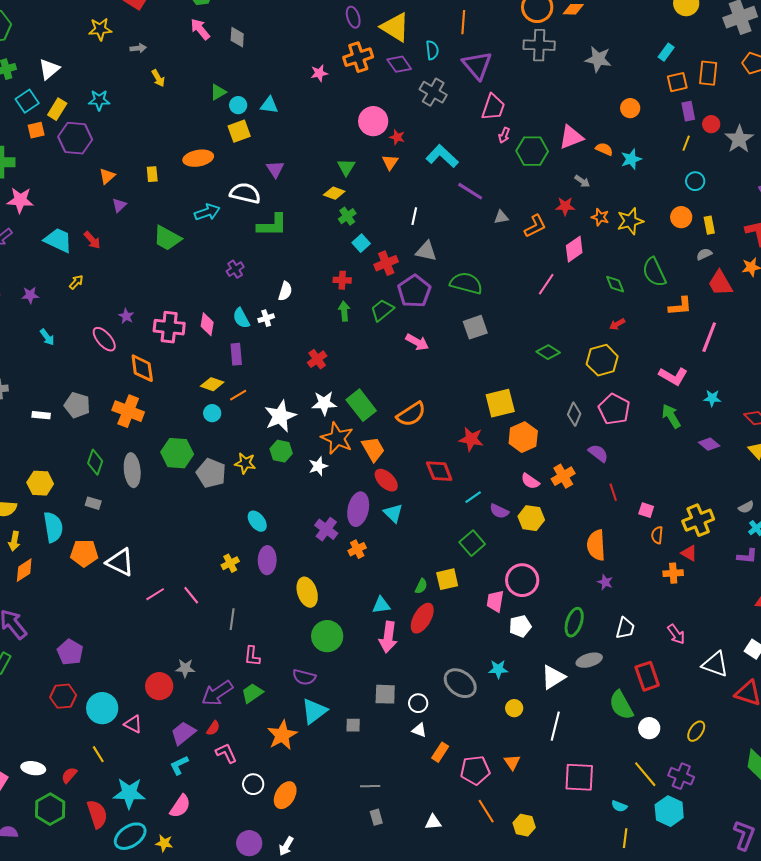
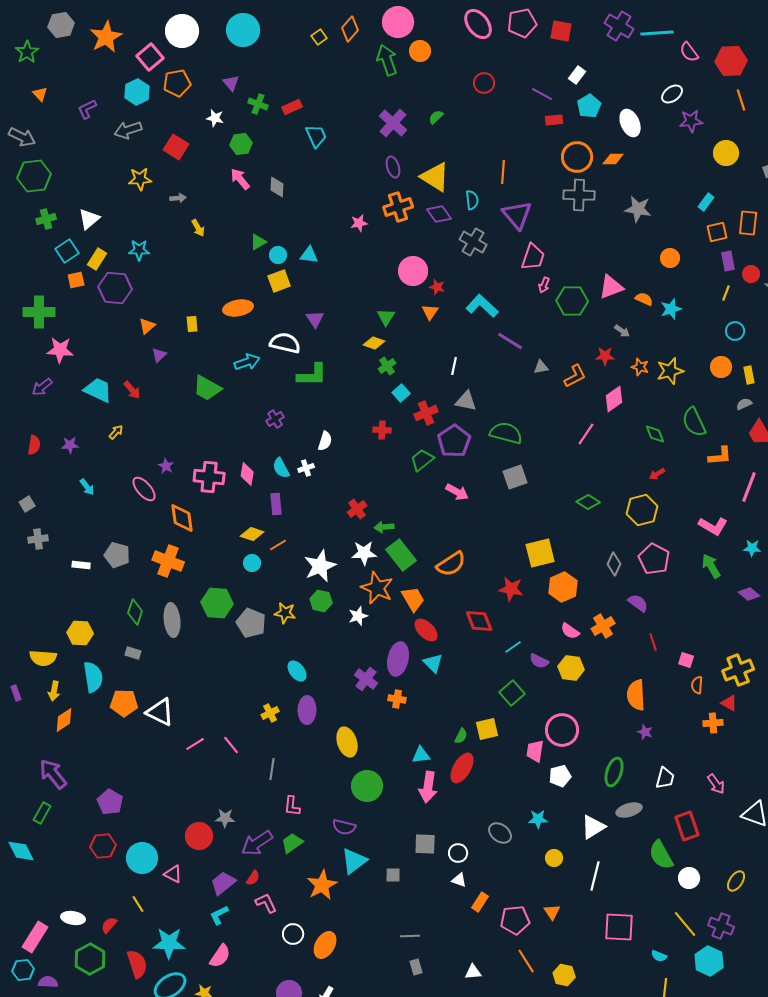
green arrow: (344, 311) -> (384, 527), moved, turned -90
orange cross: (357, 549) -> (397, 699), turned 36
gray ellipse: (460, 683) -> (500, 833), size x0.7

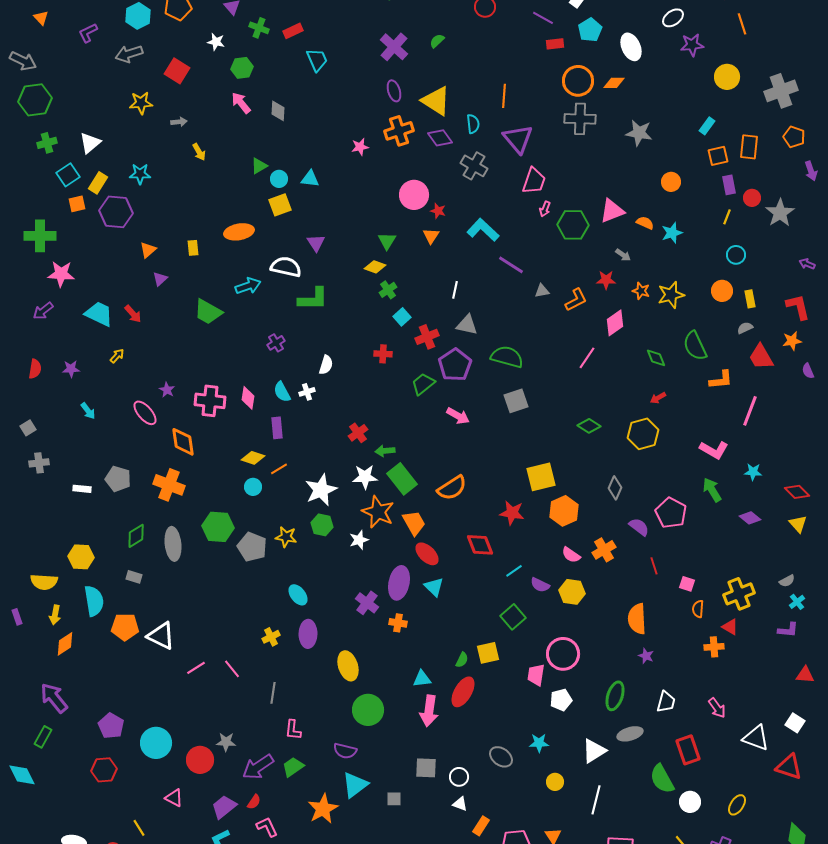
pink pentagon: (654, 559) -> (671, 513), moved
green diamond: (135, 612) -> (136, 536), turned 40
cyan circle: (142, 858) -> (156, 743), moved

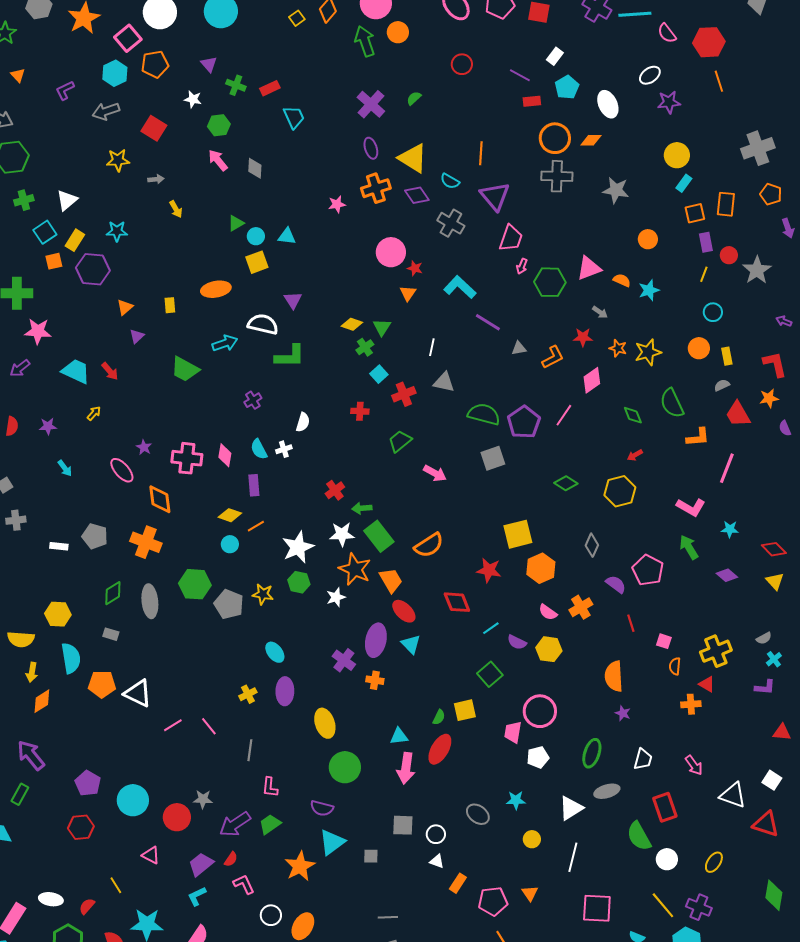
yellow circle: (727, 77) -> (677, 155), moved
cyan semicircle: (473, 124) -> (450, 181), turned 126
green triangle: (387, 241) -> (382, 327), moved
purple pentagon: (455, 365) -> (524, 422), moved

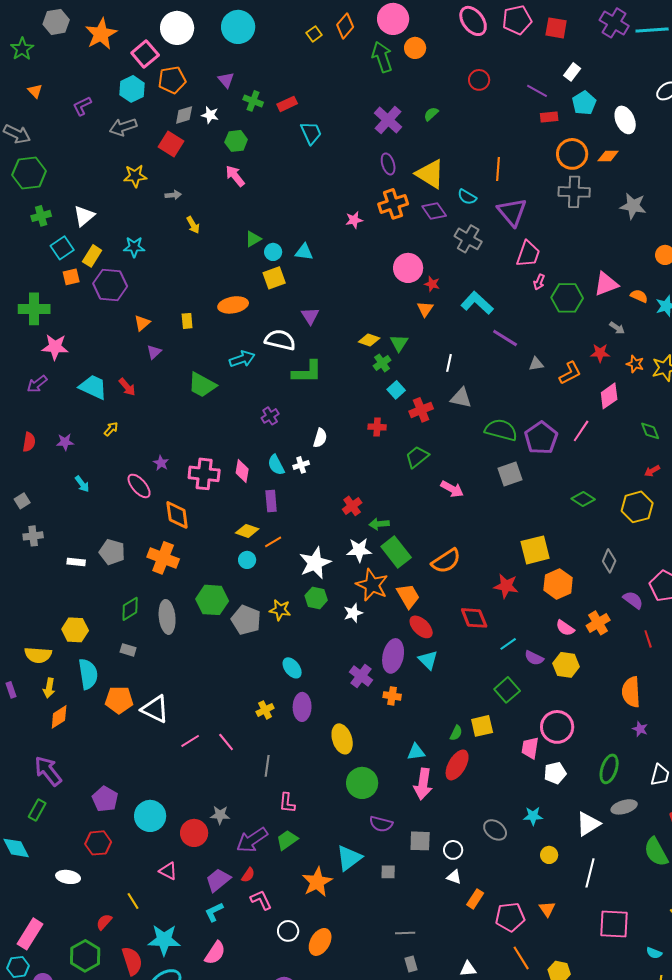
gray diamond: (255, 168) -> (184, 115), moved, turned 70
purple semicircle: (322, 808) -> (381, 824), moved
white ellipse: (51, 899) -> (68, 877), moved

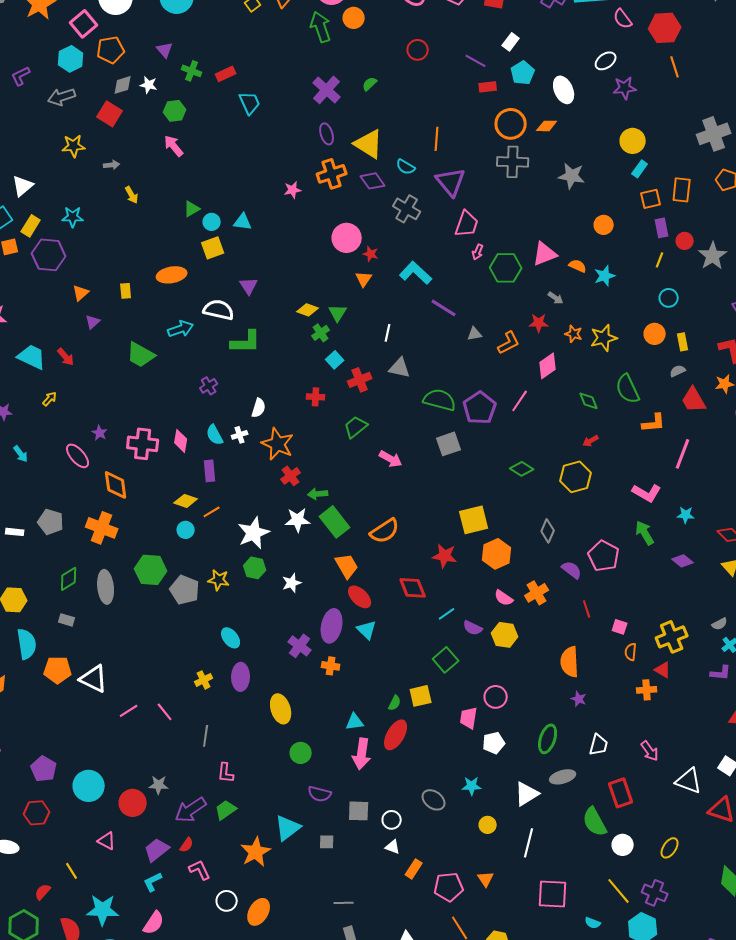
orange star: (372, 585) -> (278, 444), moved
pink circle: (557, 727) -> (496, 697), size x0.7
green circle: (362, 783) -> (301, 753), size x0.7

